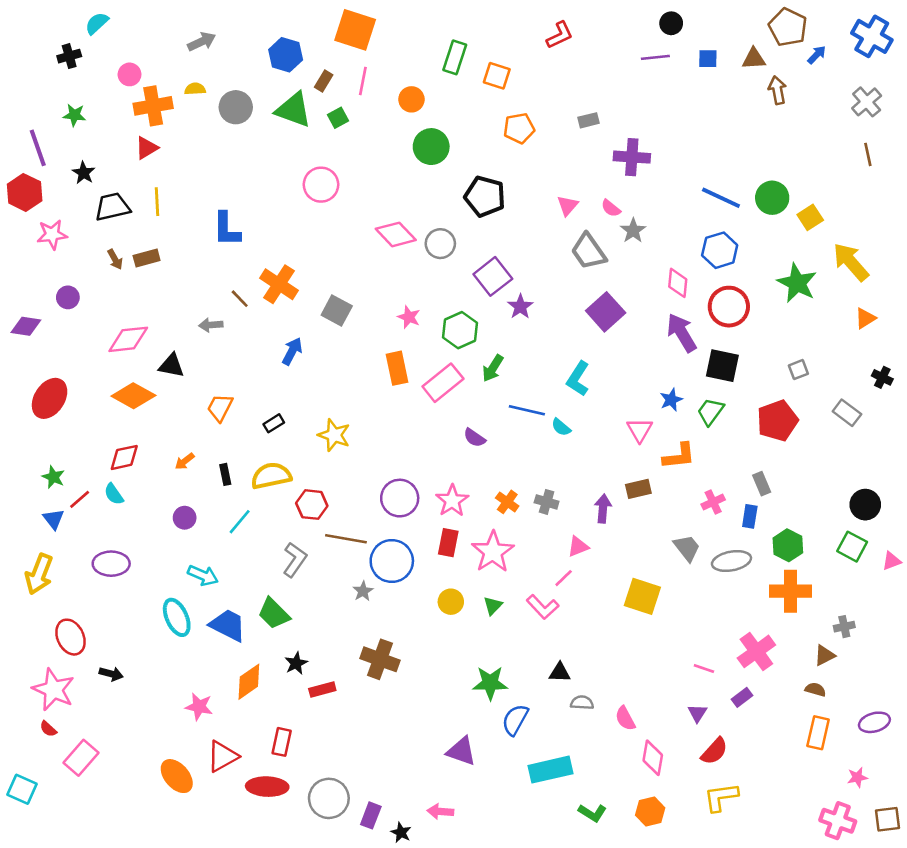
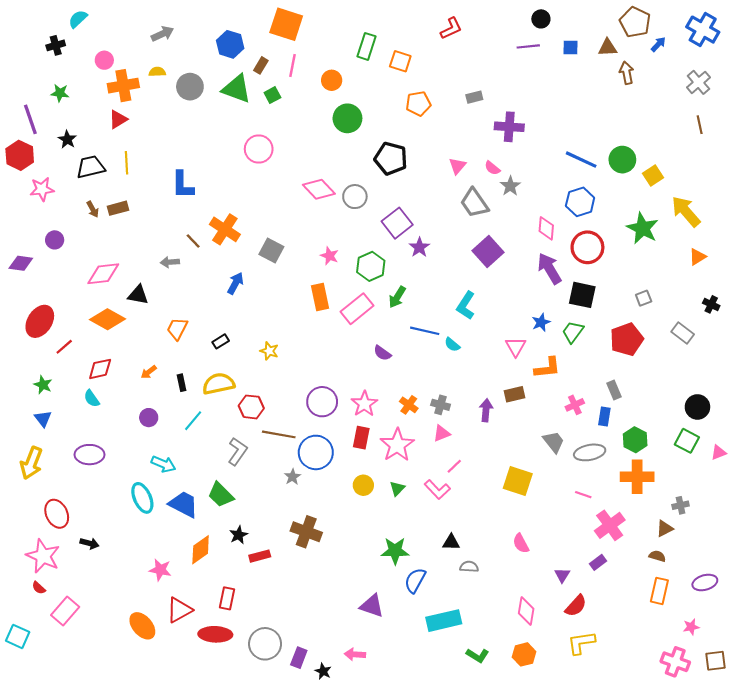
yellow star: (334, 435) -> (269, 351), size x0.7
red line: (80, 499) -> (64, 347), moved
pink triangle: (578, 547) -> (442, 433), moved
pink line: (704, 669) -> (583, 495), moved
pink semicircle: (625, 718) -> (521, 543), moved

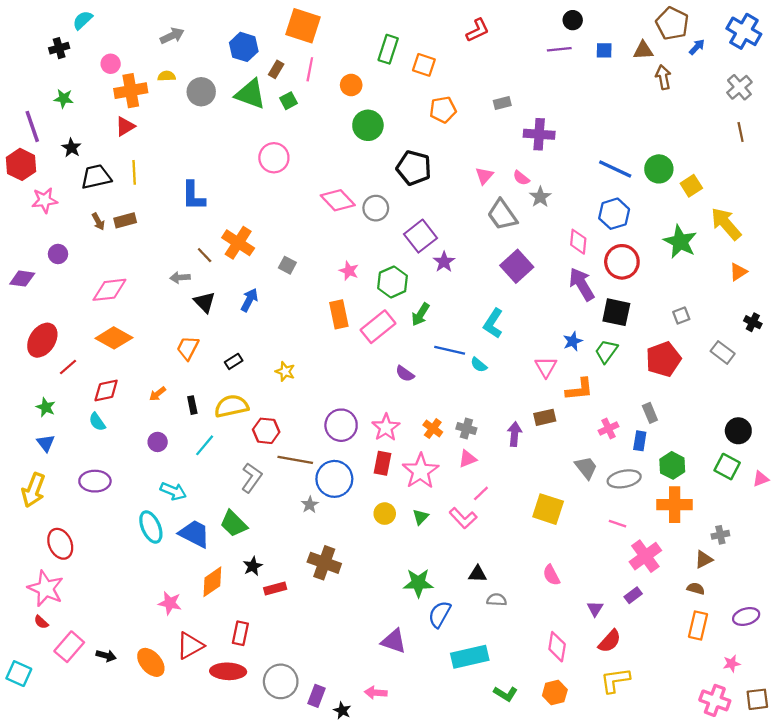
gray square: (271, 251) -> (287, 265), size x0.7
black triangle: (138, 295) -> (205, 302), moved, turned 35
black arrow: (90, 543) -> (106, 656), moved

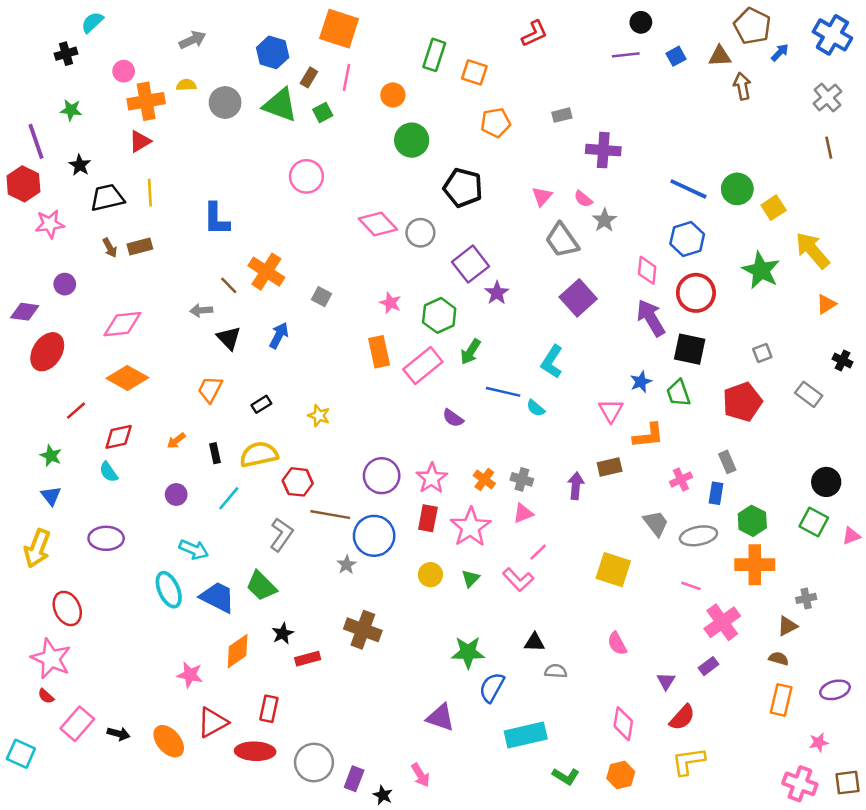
blue square: (604, 50) -> (676, 56), turned -30
red ellipse: (42, 340) -> (47, 352), moved
green trapezoid: (606, 351) -> (678, 393), turned -55
pink arrow: (376, 693) -> (420, 775), turned -125

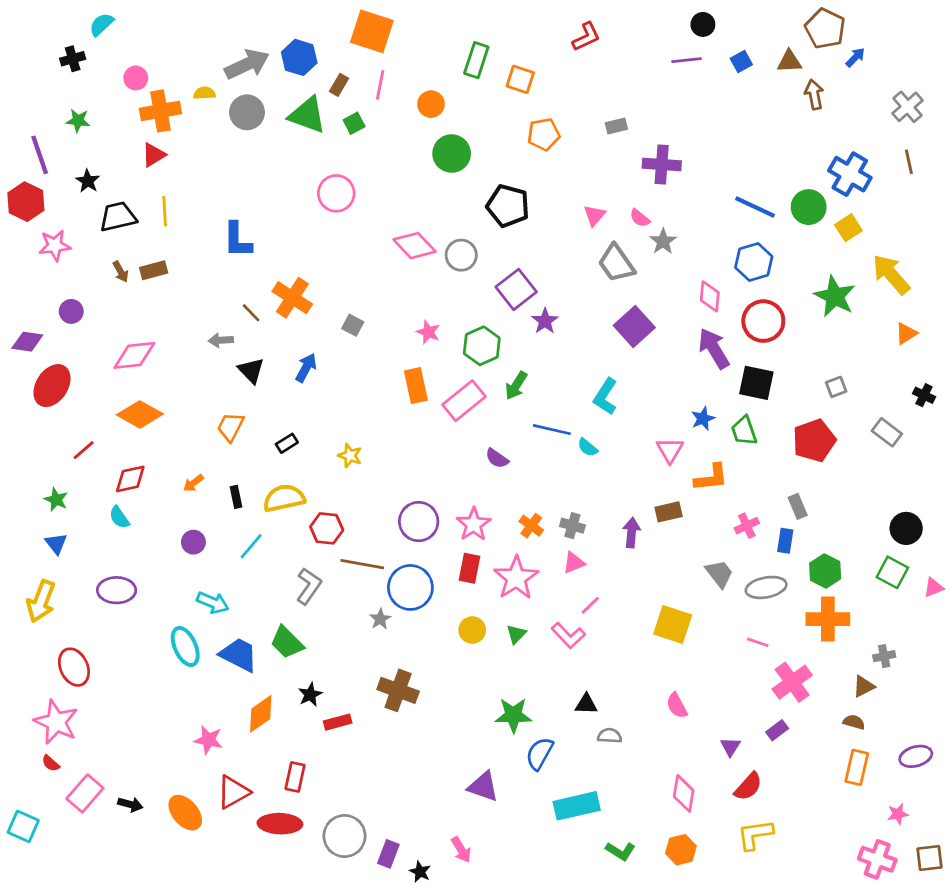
blue cross: (832, 35) -> (850, 174), moved
gray arrow: (192, 40) -> (247, 64), moved, size x1.5

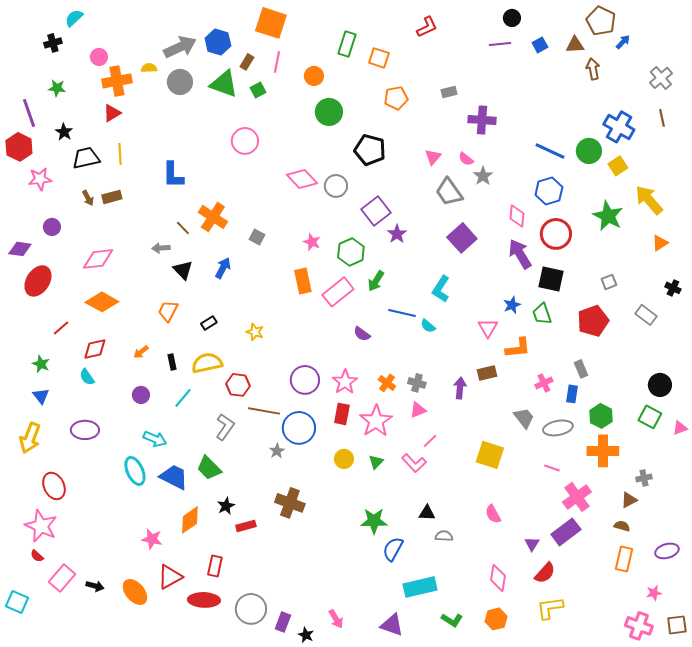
purple rectangle: (777, 730) -> (566, 532), size x1.8
purple triangle: (483, 787) -> (392, 625), moved

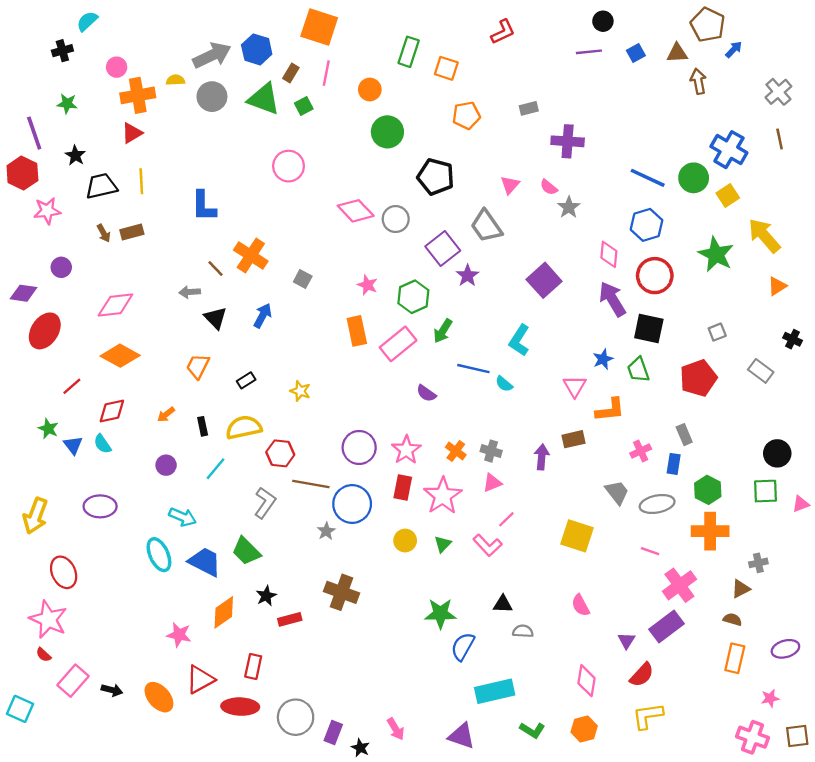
gray trapezoid: (449, 192) -> (486, 226), moved
blue triangle: (41, 396) -> (73, 445), moved
green square: (650, 417) -> (765, 491), turned -30

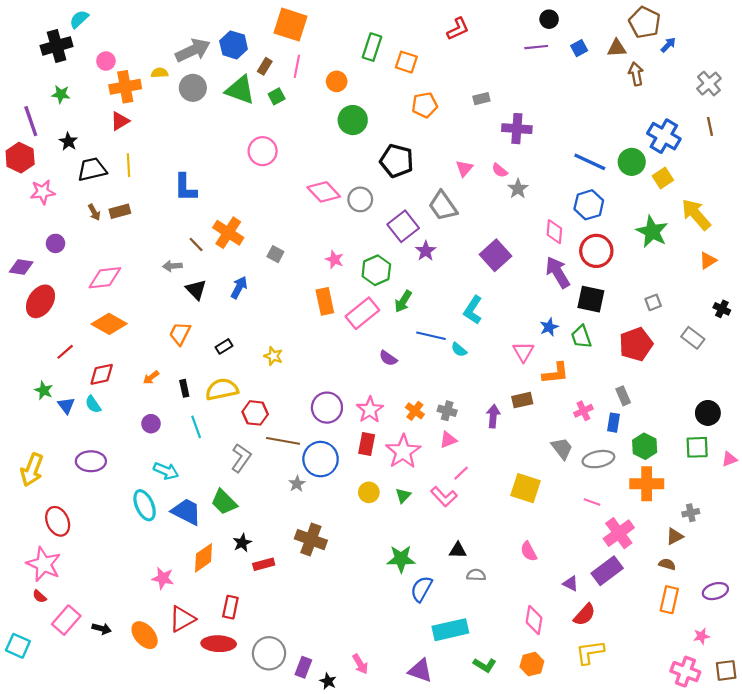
black cross: (62, 51) -> (57, 46), size x1.6
cyan line: (216, 469) -> (196, 427), turned -60
purple triangle: (626, 641) -> (571, 584), turned -35

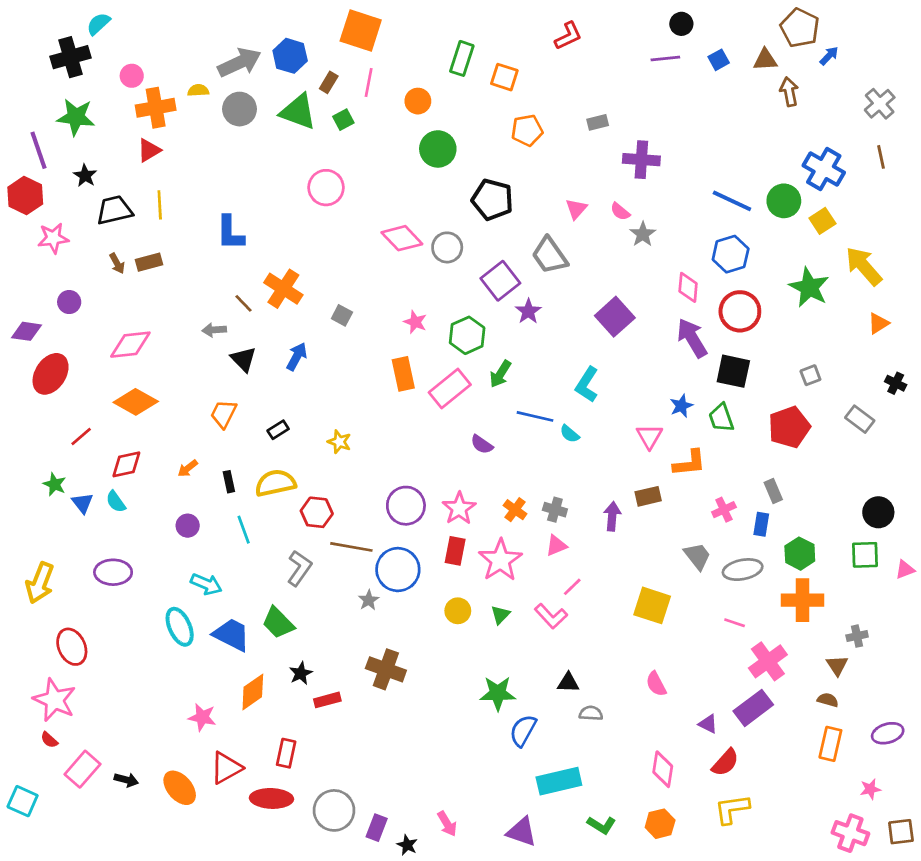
green star: (61, 94) -> (76, 117), size x1.6
brown triangle: (675, 536) -> (837, 665), turned -36

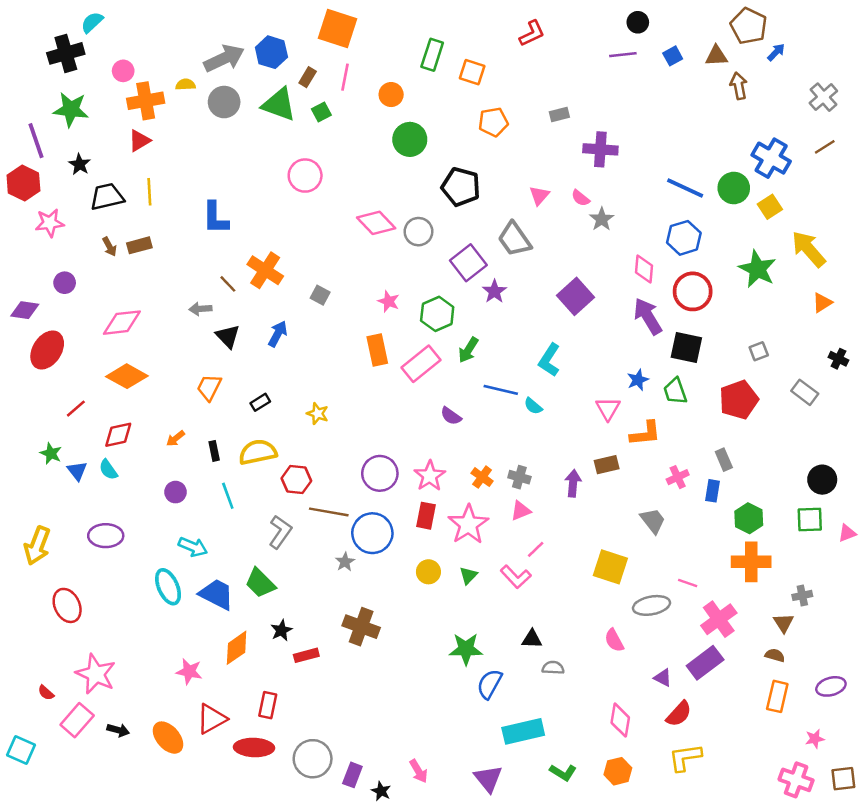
brown line: (881, 157) -> (825, 147), turned 70
gray ellipse: (743, 570) -> (652, 605), moved
pink star: (55, 700) -> (96, 674), moved
purple triangle: (522, 832) -> (488, 779), turned 32

